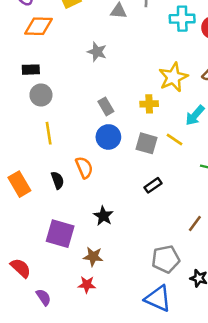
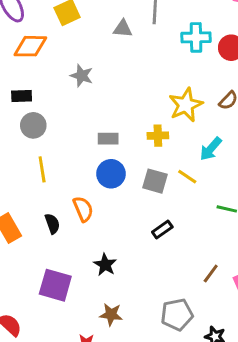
gray star: (97, 52) -> (82, 76), moved
gray rectangle: (106, 106) -> (108, 139), turned -60
brown star: (93, 257) -> (111, 315), moved

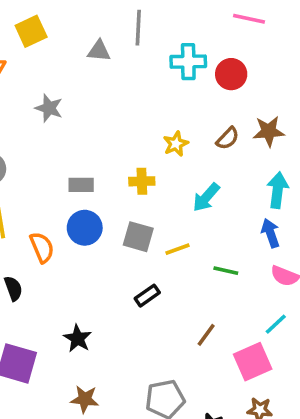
yellow star: (186, 105) -> (176, 144), size x0.6
yellow line: (187, 177) -> (178, 249), moved, turned -54
orange semicircle: (83, 209) -> (42, 247), moved
brown line: (211, 273) -> (206, 335), moved

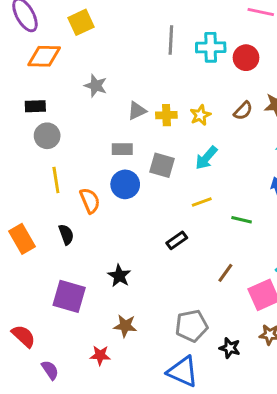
gray line: (138, 28) -> (171, 40), moved
gray triangle: (99, 51) -> (137, 111), moved, turned -30
yellow cross: (142, 181) -> (166, 115), moved
cyan arrow: (206, 197) -> (206, 158), moved
gray square: (138, 237) -> (162, 165), moved

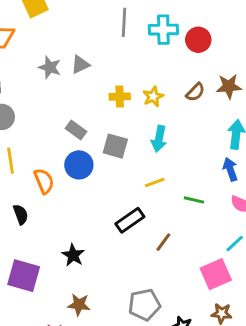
gray triangle: (137, 111) -> (80, 65), moved
gray rectangle: (122, 149) -> (76, 130), turned 36
cyan arrow: (206, 158) -> (159, 139), turned -30
black rectangle: (177, 240) -> (130, 220), size x1.4
brown line: (225, 273) -> (163, 242), moved

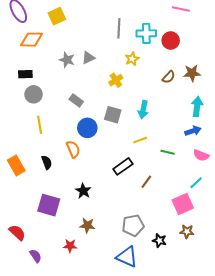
yellow cross: (120, 97) -> (116, 80), turned -32
yellow star: (153, 97) -> (132, 59), moved
gray rectangle: (76, 130) -> (76, 100), moved
blue arrow: (230, 169) -> (193, 131), turned 91
orange semicircle: (44, 181) -> (73, 149), moved

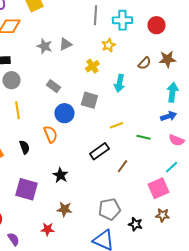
red circle: (171, 41) -> (156, 25), moved
cyan arrow: (143, 110) -> (119, 83), moved

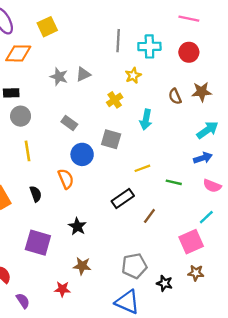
brown semicircle: (144, 63) -> (175, 96), turned 112
cyan arrow: (172, 92) -> (207, 130), turned 48

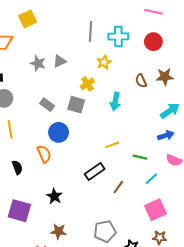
gray square: (111, 139) -> (76, 105), moved
cyan line: (206, 217) -> (151, 179), moved

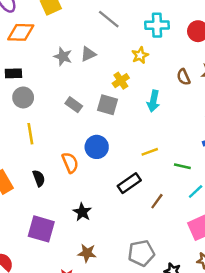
gray line: (90, 31) -> (109, 19), moved, turned -54
blue circle: (59, 132) -> (97, 147), moved

